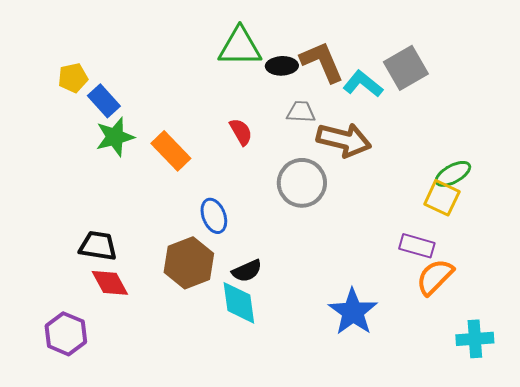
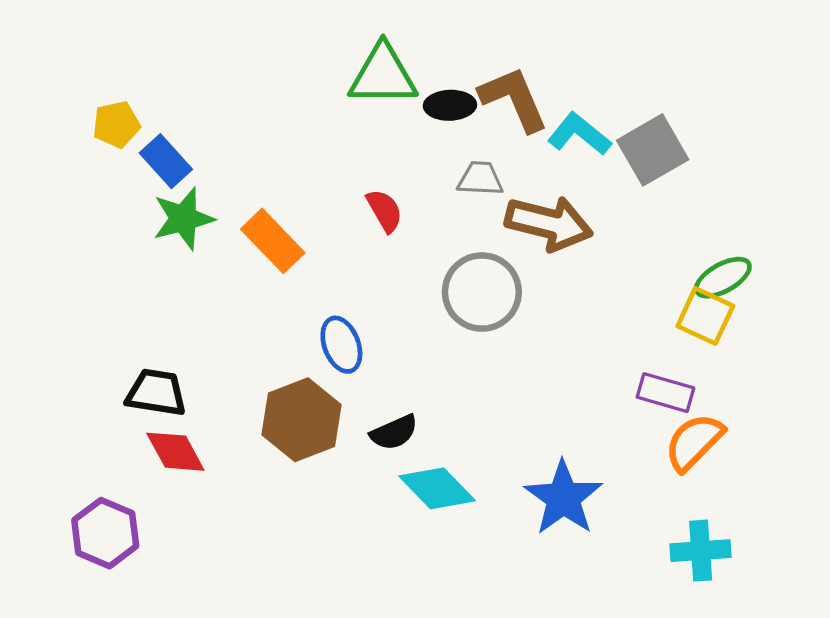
gray square: (406, 68) -> (653, 150), moved
cyan diamond: (239, 303) -> (437, 488), moved, turned -36
cyan cross: (475, 339) -> (701, 551), moved

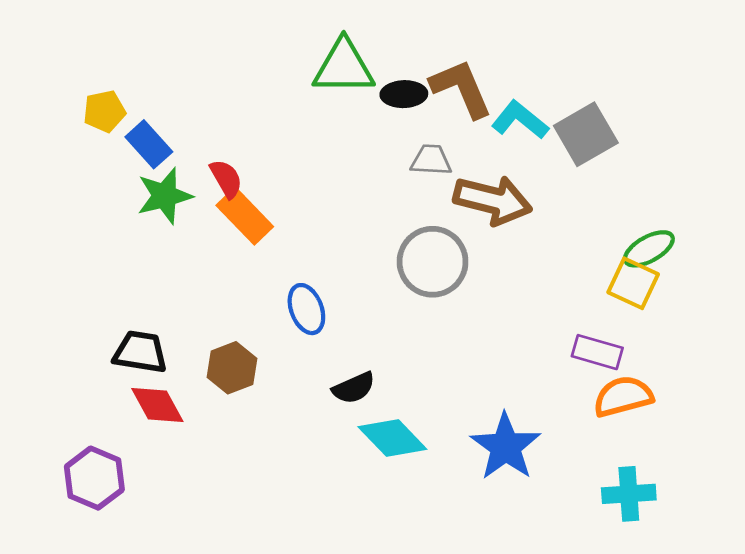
red semicircle: (384, 211) -> (226, 179), moved
brown hexagon: (302, 420) -> (232, 368), moved, size x0.7
orange semicircle: (694, 442) -> (623, 396), turned 30

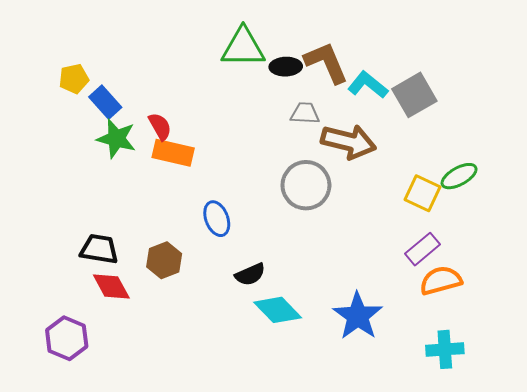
green star: (165, 196) -> (116, 139), turned 30
orange rectangle: (245, 216) -> (173, 153), turned -33
yellow square: (633, 283) -> (423, 193), moved
purple rectangle: (597, 352) -> (423, 249), turned -56

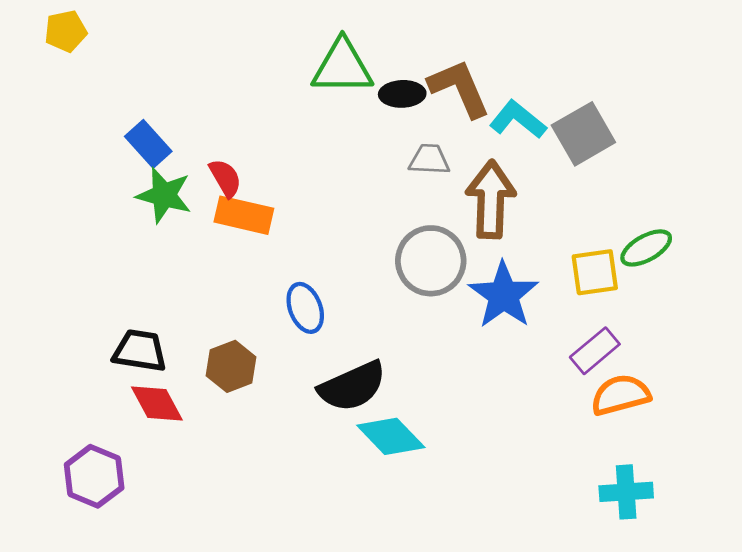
yellow pentagon: (74, 79) -> (66, 31), moved
brown arrow: (349, 142) -> (491, 199), turned -102
yellow square: (423, 193) -> (595, 272), turned -33
black semicircle: (250, 274) -> (352, 386), size x1.6
blue star: (358, 316) -> (504, 295), moved

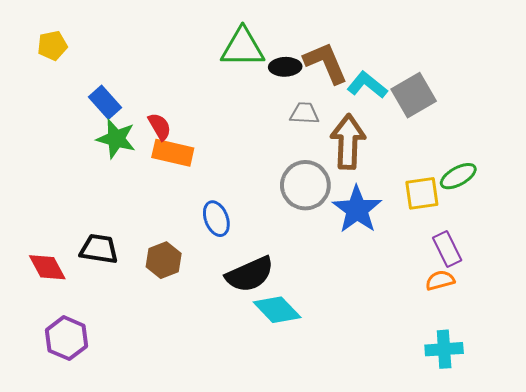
yellow pentagon: (66, 31) -> (52, 46), moved
purple rectangle: (595, 351) -> (447, 249), moved, turned -76
orange semicircle: (620, 395) -> (440, 280), size x0.7
red diamond: (157, 403) -> (47, 267), moved

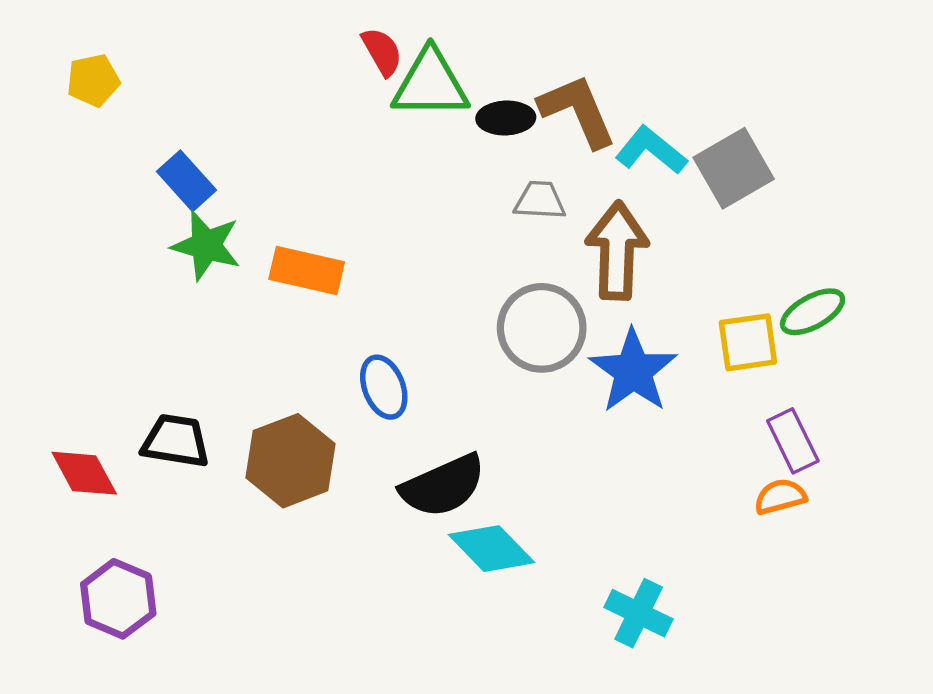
red semicircle: (160, 127) -> (382, 52), moved
brown hexagon: (164, 260) -> (290, 461), size x1.4
cyan cross: (444, 349) -> (639, 613), moved, turned 30

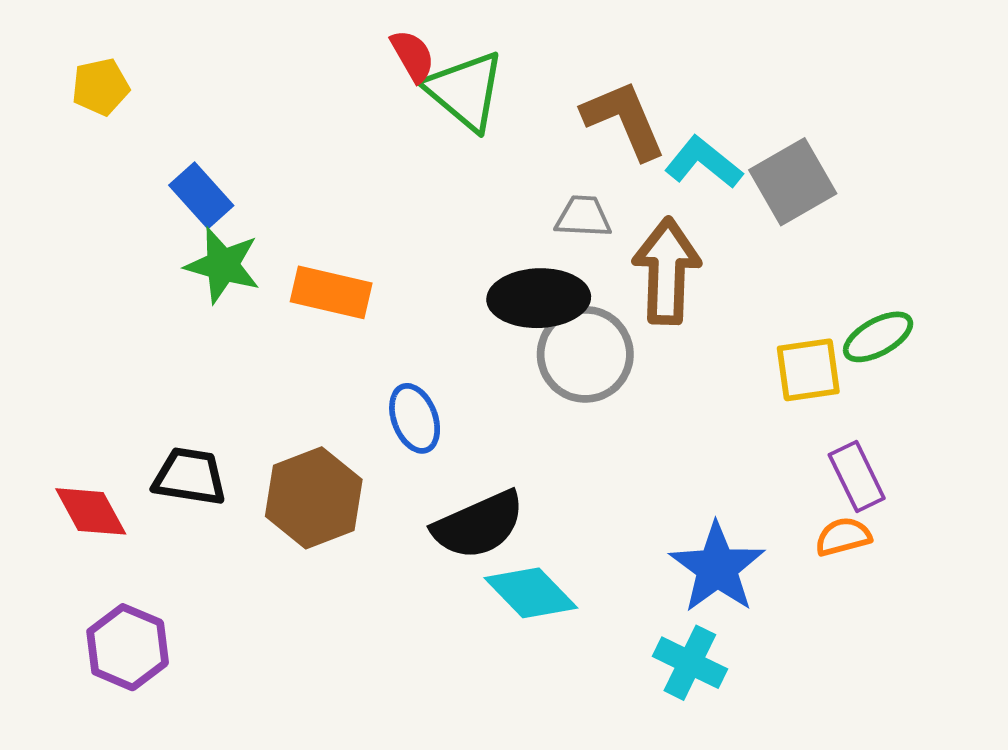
green triangle: (430, 84) -> (465, 91), turned 40
black ellipse: (506, 118) -> (539, 298), moved, size x1.6
blue star: (633, 371) -> (717, 568), moved

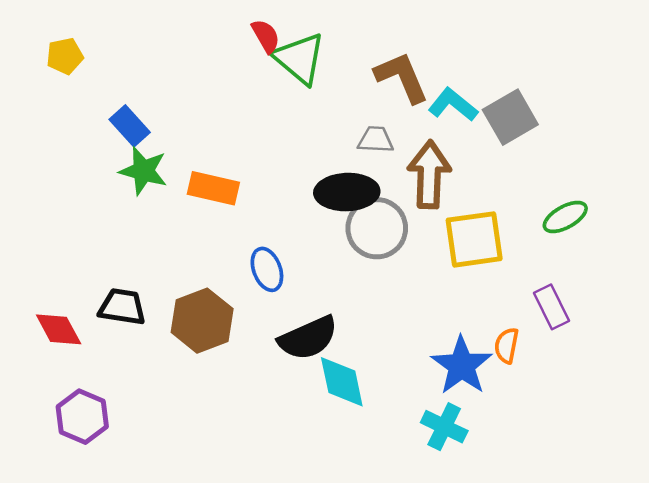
yellow square: (808, 370) -> (474, 239), moved, size x1.4
orange semicircle: (843, 537) -> (507, 346), moved, turned -64
cyan diamond: (531, 593) -> (342, 382), turned 32

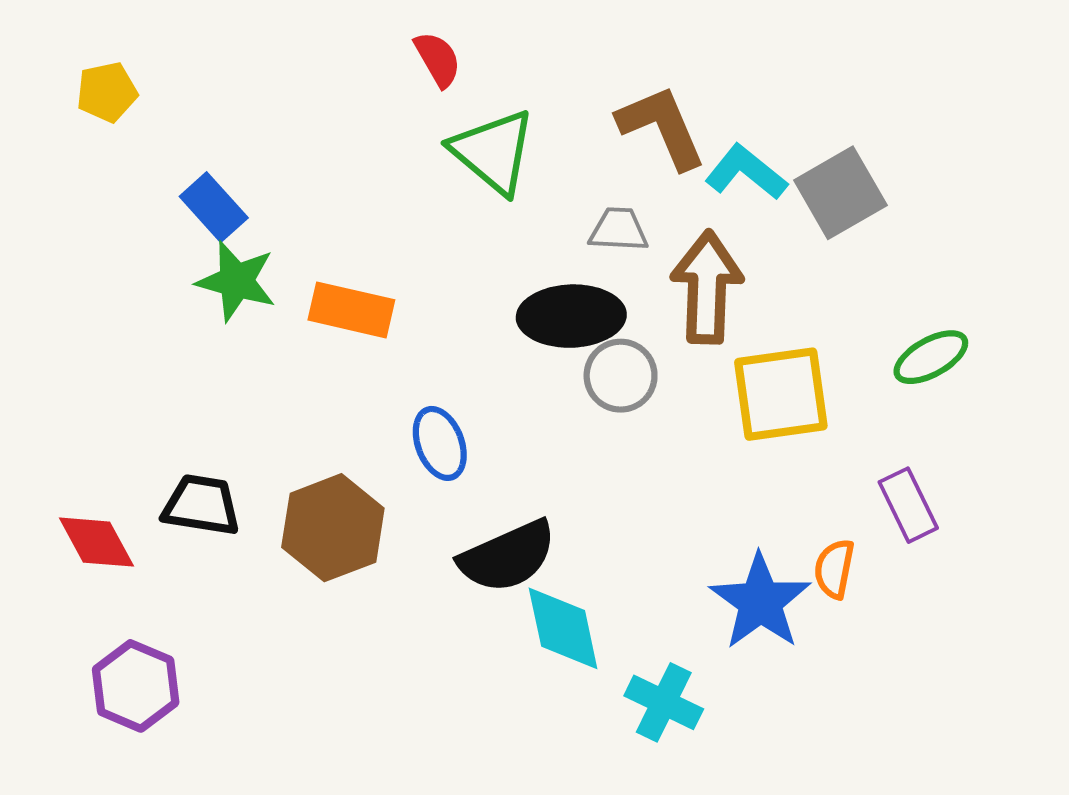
green triangle: (299, 59) -> (493, 152), moved
gray circle: (377, 228) -> (621, 376), size x0.7
cyan cross: (444, 427) -> (664, 702), moved

